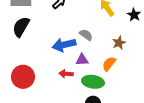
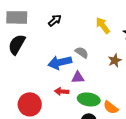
orange semicircle: (109, 64) -> (111, 107), moved, turned -91
red circle: (23, 77) -> (30, 104), moved

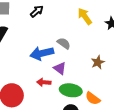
brown star: (115, 60) -> (98, 62), moved
purple triangle: (78, 77) -> (60, 68), turned 40

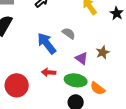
blue arrow: (42, 53) -> (47, 43), turned 65
purple triangle: (60, 68) -> (82, 58), moved

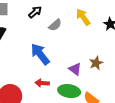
gray semicircle: (69, 33) -> (55, 25), moved, turned 104

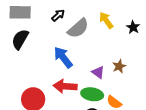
gray semicircle: (55, 25) -> (78, 28), size x1.6
red arrow: (42, 83) -> (65, 86), size x1.6

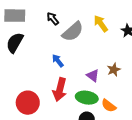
black arrow: (58, 15) -> (53, 19), turned -88
blue arrow: (63, 57) -> (58, 61), size x0.6
red arrow: (65, 86) -> (60, 90), turned -80

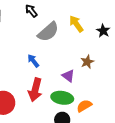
black arrow: (53, 19) -> (31, 11), moved
brown star: (114, 70) -> (87, 62), moved
orange semicircle: (109, 106) -> (84, 106), turned 112

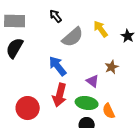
blue arrow: (33, 61) -> (58, 66), size x1.5
orange semicircle: (84, 106) -> (109, 111), turned -84

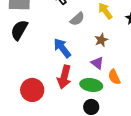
gray semicircle: (73, 37) -> (77, 19), size x0.7
brown star: (112, 67) -> (101, 40), moved
orange semicircle: (109, 111) -> (114, 77), moved

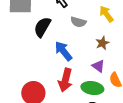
gray semicircle: (77, 19) -> (78, 22), turned 56
black semicircle: (19, 30) -> (42, 27), moved

